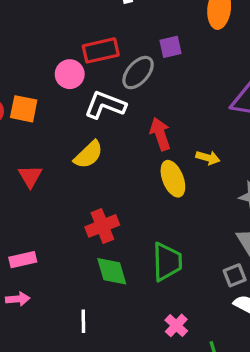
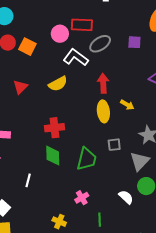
purple square: (170, 47) -> (134, 42), moved
gray square: (235, 275) -> (114, 145), moved

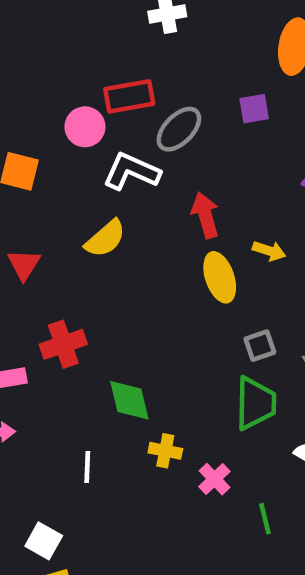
red cross: (55, 128) -> (63, 344), moved
green trapezoid: (87, 159) -> (256, 403), moved
yellow cross: (59, 222) -> (165, 451), moved

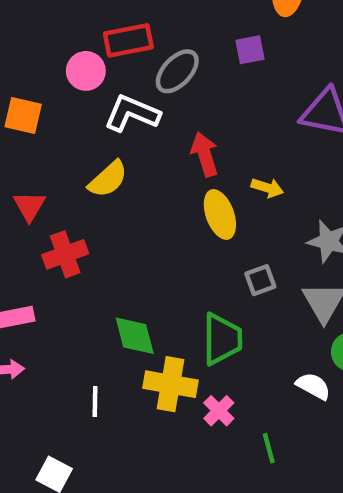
red cross: (63, 344) -> (65, 254), moved
green trapezoid: (256, 403) -> (222, 339), moved
yellow cross: (165, 451) -> (171, 384), size x1.6

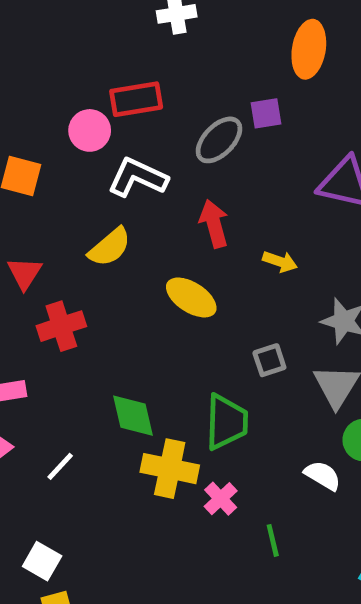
gray ellipse: (177, 71) -> (219, 140), moved
yellow ellipse: (220, 214) -> (191, 297), moved, turned -39
white line: (95, 402) -> (60, 466), moved, turned 40

